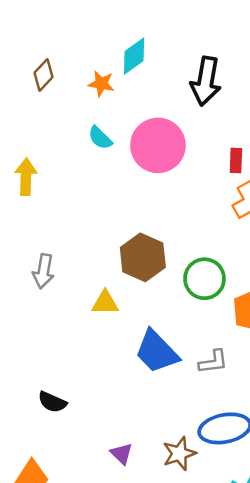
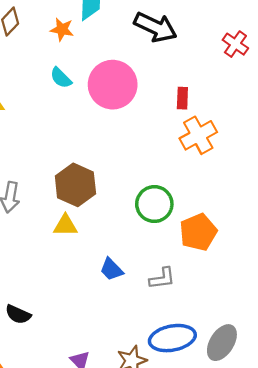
black arrow: (206, 81) -> (155, 27), turned -75
brown hexagon: (143, 257) -> (75, 185), moved
blue trapezoid: (157, 352) -> (112, 269), size x0.6

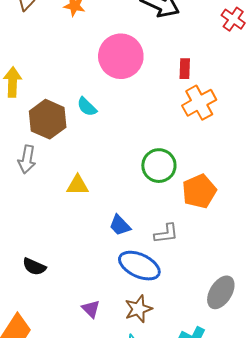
cyan semicircle: (61, 78) -> (87, 107), moved
brown hexagon: (75, 185) -> (48, 119), moved
blue ellipse: (172, 338) -> (139, 266), moved, turned 36

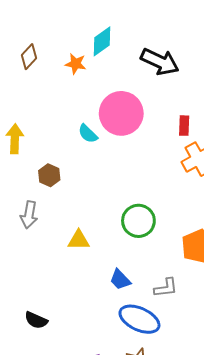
cyan semicircle: (87, 107) -> (88, 134), moved
brown hexagon: (48, 119) -> (49, 175), size x0.6
green circle: (159, 166) -> (138, 221), moved

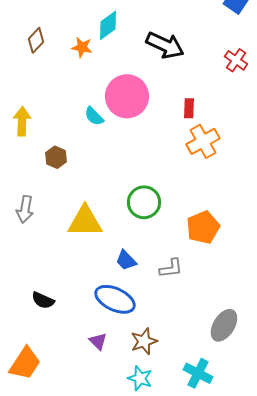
gray arrow: (29, 215) -> (25, 209), moved
yellow triangle: (79, 240) -> (85, 221), size x1.6
blue ellipse: (139, 319) -> (115, 299), moved

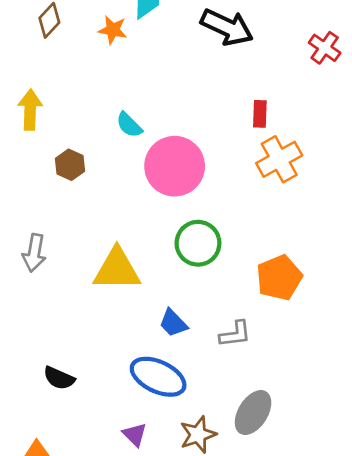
pink circle: (127, 96) -> (175, 166), moved
yellow arrow: (22, 121) -> (30, 110), moved
brown hexagon: (56, 157) -> (70, 165), moved
gray ellipse: (224, 325) -> (253, 413), moved

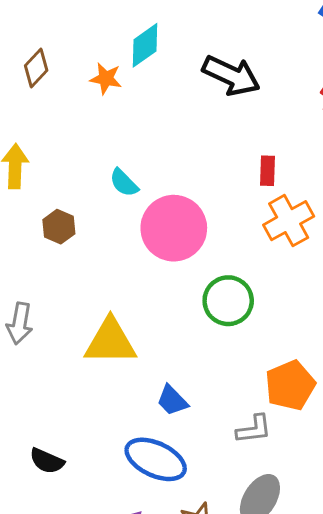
green circle: (198, 243) -> (228, 301), moved
orange pentagon: (279, 278) -> (290, 385), moved
gray L-shape: (235, 334) -> (254, 429), moved

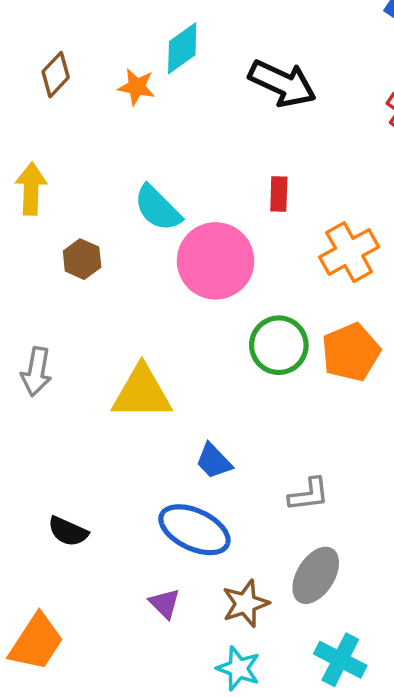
red rectangle: (267, 171) -> (279, 194), moved
cyan semicircle: (124, 183) -> (158, 208), size x1.4
orange pentagon: (290, 385) -> (351, 352), moved

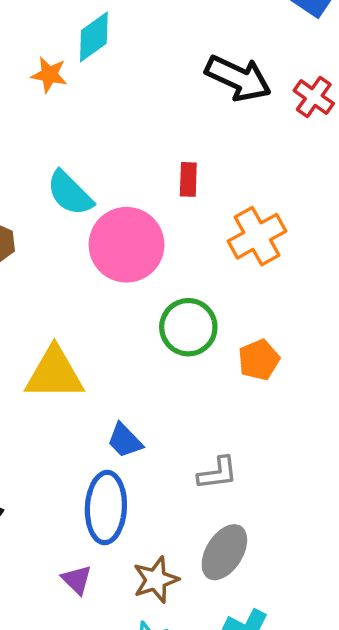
black arrow: (282, 83) -> (238, 78), moved
orange pentagon: (351, 352) -> (259, 360), moved, size x0.7
blue ellipse: (194, 530) -> (106, 508), turned 68

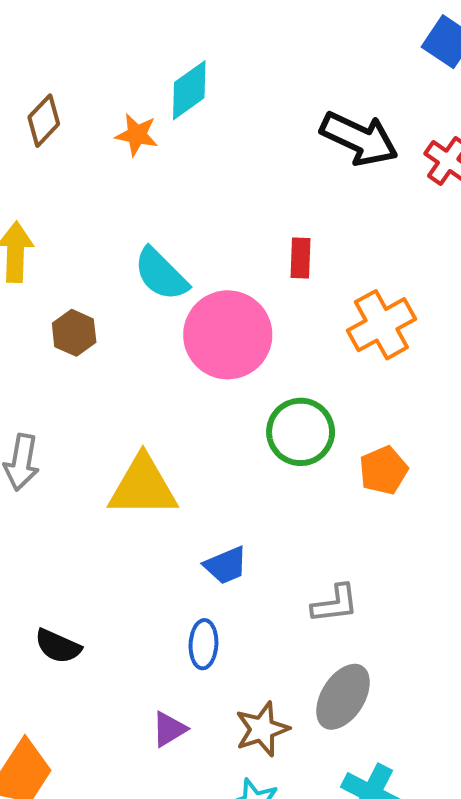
blue trapezoid: (125, 441) -> (226, 565), turned -69
blue ellipse: (106, 508) -> (203, 644), size x0.6
purple triangle: (77, 580) -> (169, 729), turned 44

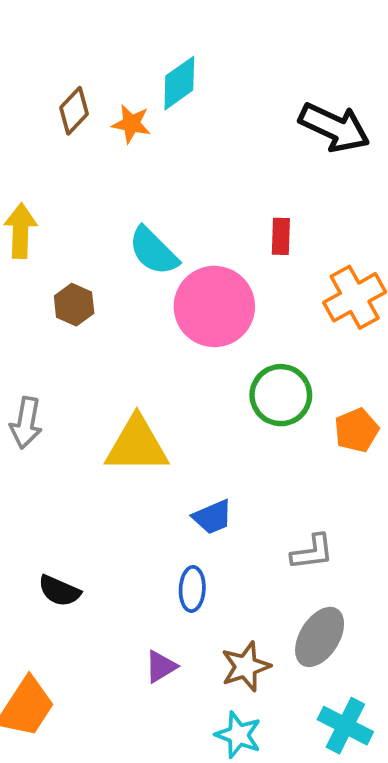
brown diamond: (44, 121) -> (74, 111), moved

